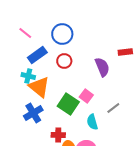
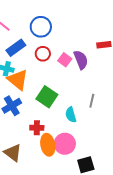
pink square: (86, 96) -> (65, 60), moved
gray line: (113, 108) -> (92, 101), turned -40

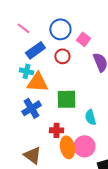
pink square: (65, 60) -> (83, 39), moved
orange triangle: (18, 80) -> (37, 82), turned -35
green square: (47, 97) -> (66, 99), turned -35

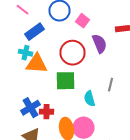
red circle: (62, 56) -> (72, 53), moved, size x1.6
blue cross: (31, 108) -> (30, 108), moved
red cross: (56, 130) -> (46, 112), moved

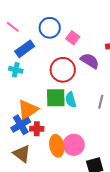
purple semicircle: (100, 44) -> (90, 61), turned -36
orange triangle: (36, 64) -> (28, 110), moved, turned -40
cyan semicircle: (90, 99) -> (71, 100), moved

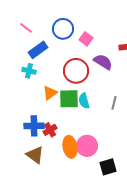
orange triangle: (28, 110) -> (50, 93), moved, size x0.7
blue cross: (21, 125) -> (34, 126), turned 30
red cross: (37, 129) -> (50, 130), turned -32

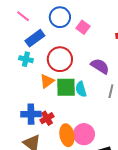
purple semicircle: (103, 62) -> (100, 66), moved
red circle: (76, 71) -> (60, 59), moved

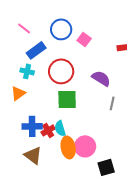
orange triangle: (47, 81) -> (18, 93), moved
cyan semicircle: (81, 89) -> (60, 128), moved

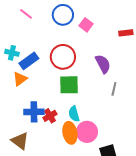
blue rectangle: (36, 50) -> (29, 61), moved
cyan cross: (27, 71) -> (12, 53), moved
purple semicircle: (101, 78) -> (103, 64), turned 30
cyan semicircle: (60, 128) -> (74, 114), moved
brown triangle: (33, 155) -> (20, 141), moved

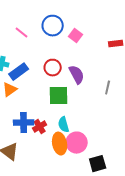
pink line: (26, 14) -> (22, 33), moved
red circle: (63, 57) -> (53, 68), size x0.7
purple semicircle: (103, 64) -> (77, 75), moved
gray line: (114, 89) -> (108, 88), moved

